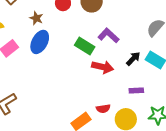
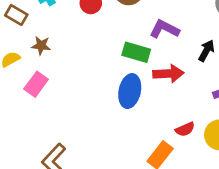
brown star: (36, 18) -> (41, 46), moved
blue ellipse: (40, 42) -> (130, 91), moved

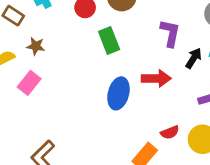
purple L-shape: (164, 29) -> (170, 33), moved, turned 72
green rectangle: (136, 52) -> (109, 40), moved, turned 50

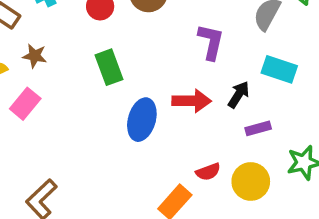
green rectangle: (109, 40) -> (109, 67), moved
black arrow: (194, 58) -> (239, 95), moved

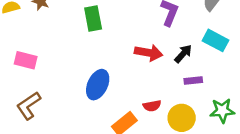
pink rectangle: (25, 104) -> (26, 60), moved, turned 55
blue ellipse: (142, 120) -> (98, 85), moved

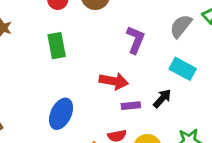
black arrow: (183, 54) -> (162, 98), moved
purple rectangle: (193, 80) -> (131, 106), moved

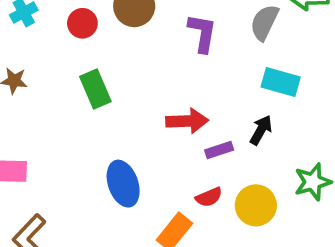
purple L-shape: (136, 40) -> (202, 33), moved
blue ellipse: (61, 114) -> (123, 184), turned -32

